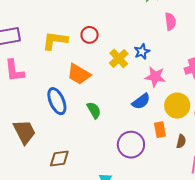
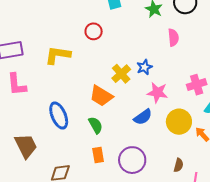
red circle: (90, 35) -> (94, 31), moved
orange trapezoid: (79, 74) -> (101, 96), moved
orange rectangle: (160, 130) -> (98, 155), moved
brown semicircle: (181, 141) -> (178, 165), moved

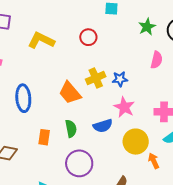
red circle: (94, 31) -> (88, 37), moved
green semicircle: (96, 125) -> (71, 129), moved
orange rectangle: (98, 155) -> (44, 137), moved

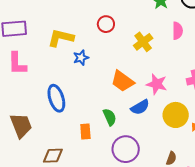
yellow cross: (96, 78) -> (143, 42), moved
blue star: (120, 79) -> (81, 58), moved
orange trapezoid: (70, 93) -> (122, 81), moved

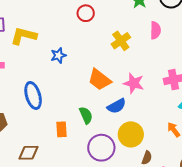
red circle: (106, 24) -> (86, 13), moved
yellow L-shape: (61, 38) -> (24, 36), moved
yellow circle: (176, 115) -> (131, 134), moved

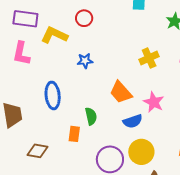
red circle: (86, 13) -> (84, 18), moved
green semicircle: (86, 115) -> (91, 116), moved

